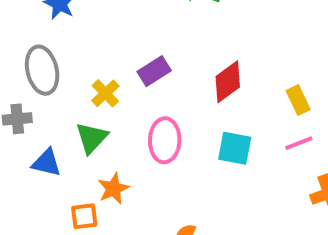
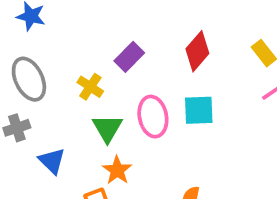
green triangle: (92, 138) -> (107, 128), moved
cyan square: (235, 148) -> (199, 110), moved
blue triangle: (46, 163) -> (52, 161), turned 44

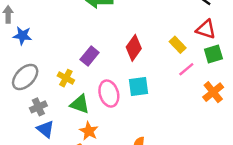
gray ellipse: (29, 79) -> (25, 77), turned 76
gray cross: (17, 128) -> (38, 107), moved
green triangle: (107, 128) -> (80, 104), turned -35

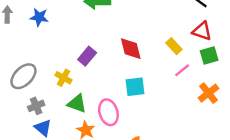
blue star: (22, 36) -> (39, 17), moved
red diamond: (134, 48) -> (131, 49), turned -50
pink ellipse: (109, 94) -> (108, 112), moved

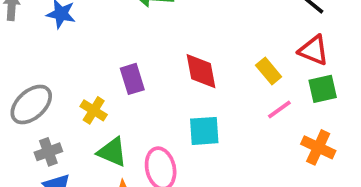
purple rectangle: (87, 56) -> (132, 79), turned -60
orange cross: (208, 93) -> (318, 147), turned -30

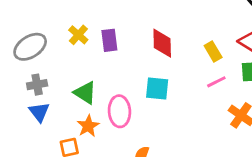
yellow cross: (94, 110) -> (78, 35), moved

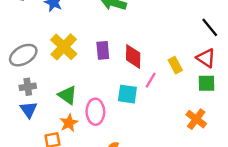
yellow cross: (78, 35) -> (64, 47), size x1.6
purple rectangle: (109, 40) -> (103, 50), moved
pink line: (216, 82) -> (151, 80), moved, turned -35

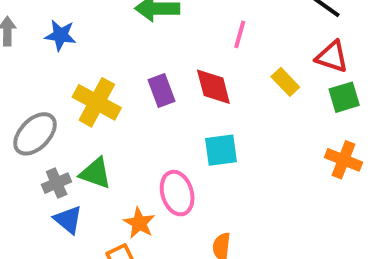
pink line: (151, 80) -> (240, 34), moved
green triangle: (67, 95) -> (95, 173), moved

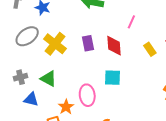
gray ellipse: (35, 134) -> (27, 36), moved
gray cross: (57, 183) -> (20, 77), moved
blue triangle: (68, 220) -> (31, 99), turned -35

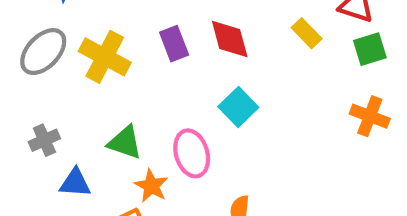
cyan square: (112, 78) -> (238, 107), turned -36
green triangle: (48, 79) -> (125, 142), moved

